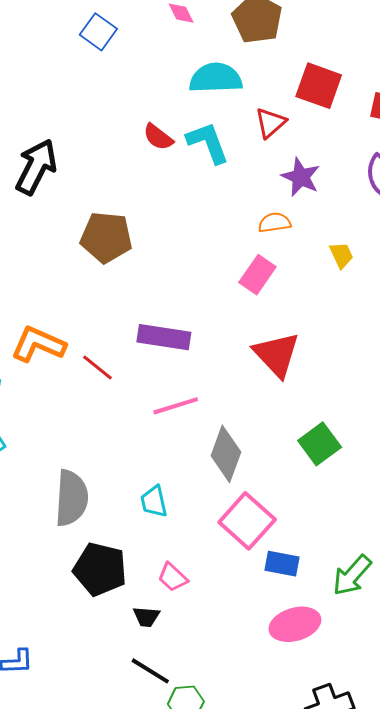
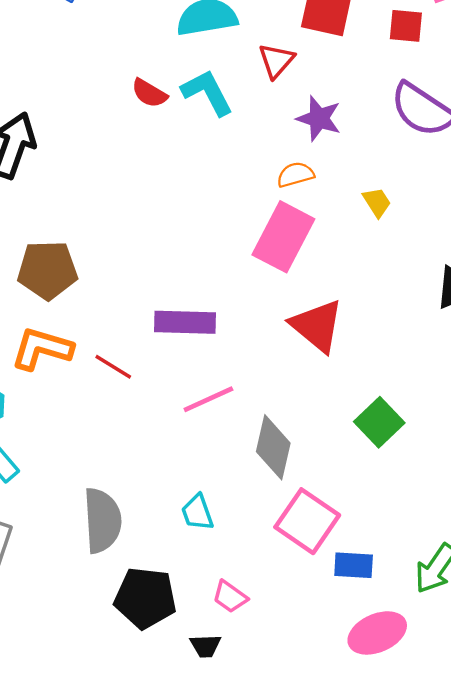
brown pentagon: (106, 237) -> (47, 270), moved
pink rectangle: (257, 275) -> (283, 237), size x1.5

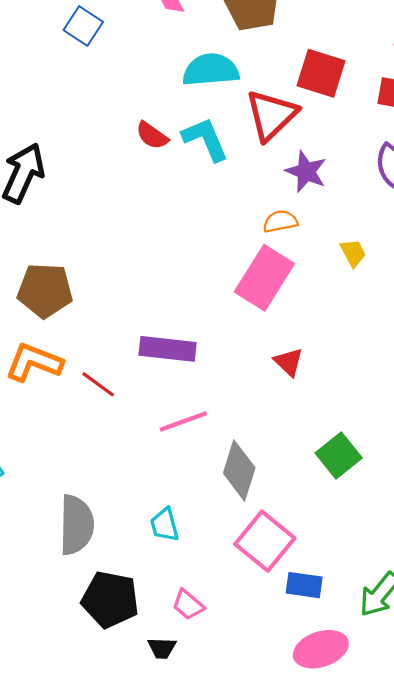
red triangle: (276, 61) -> (271, 115), size x1.6
red triangle: (317, 326) -> (289, 362), size x0.6

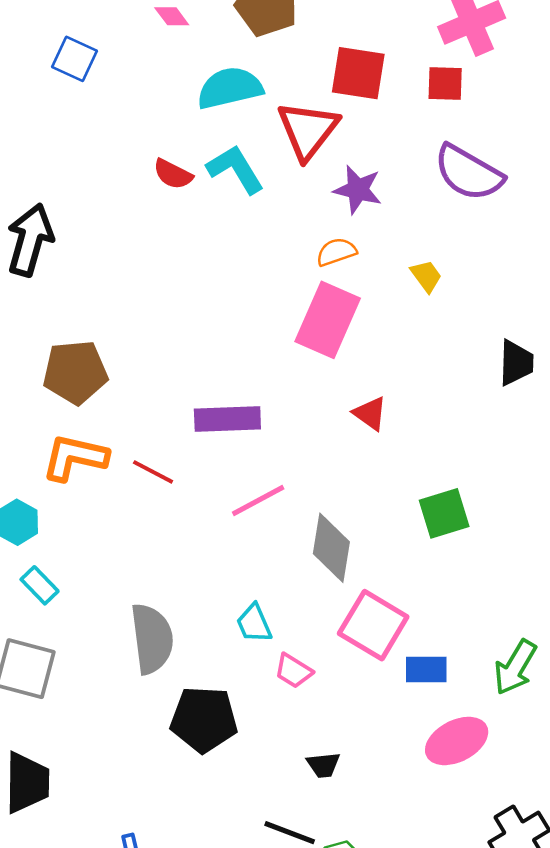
green square: (339, 456) -> (444, 513), turned 30
pink trapezoid: (188, 605) -> (293, 671), moved
black trapezoid: (162, 648) -> (323, 765), moved

